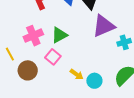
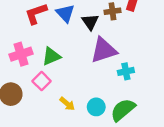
cyan circle: (94, 81) -> (96, 107), moved

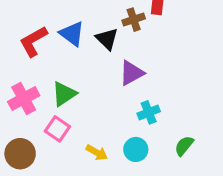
purple triangle: (104, 50) -> (131, 73), size x0.7
cyan cross: (126, 71) -> (149, 112), moved
green semicircle: (123, 110) -> (184, 146), moved, size x0.6

